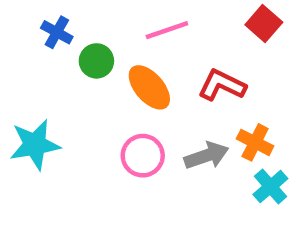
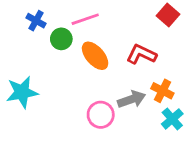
pink line: (167, 30) -> (85, 19), moved
pink circle: (143, 156) -> (101, 115), moved

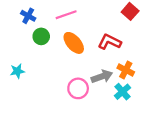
green circle: (61, 39) -> (41, 36), moved
cyan star: (22, 92) -> (17, 71), size x0.6
cyan cross: (172, 119) -> (122, 92), moved

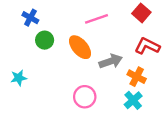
pink line: (66, 15) -> (97, 19), moved
red L-shape: (109, 42) -> (147, 46), moved
gray arrow: (102, 77) -> (111, 61), moved

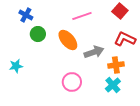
orange cross: (137, 77) -> (116, 65), turned -35

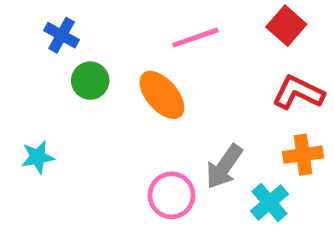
gray arrow: (94, 52) -> (224, 167), moved, turned 144
orange cross: (116, 65) -> (303, 155), moved

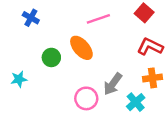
green circle: (90, 81) -> (51, 57), moved

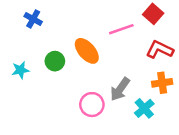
pink line: (98, 19) -> (121, 29), moved
cyan star: (19, 79) -> (20, 70), moved

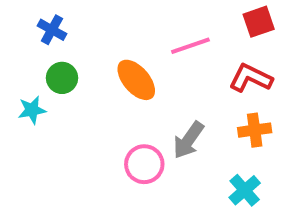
red square: (153, 14) -> (259, 22), moved, turned 30
green circle: (55, 61) -> (62, 78), moved
cyan cross: (144, 108) -> (245, 190), moved

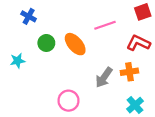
green circle: (62, 78) -> (46, 43), moved
orange cross: (255, 130) -> (129, 72), moved
pink circle: (144, 164) -> (68, 101), moved

